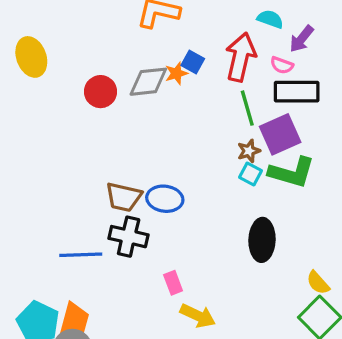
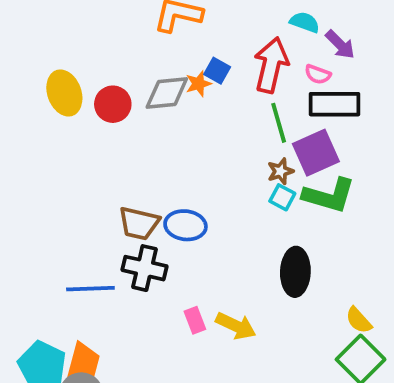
purple arrow: (302, 39) -> (340, 45), turned -84
yellow ellipse: (31, 57) -> (64, 93), moved
yellow arrow: (198, 316) -> (236, 326), moved

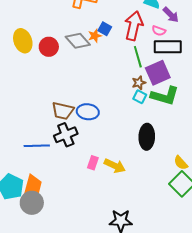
gray diamond: (167, 93) -> (78, 41), turned 55
black cross: (144, 268) -> (66, 135), turned -35
pink rectangle: (195, 320) -> (93, 163), turned 40

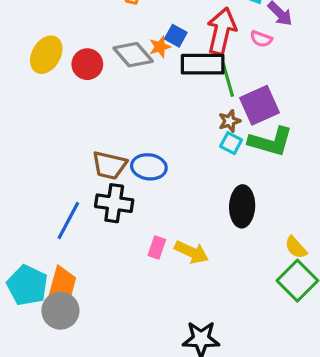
yellow ellipse: (23, 41) -> (46, 55), turned 50
black rectangle: (168, 47) -> (203, 64), moved
black cross: (66, 135) -> (114, 203), turned 30
blue line: (37, 146) -> (68, 221), turned -60

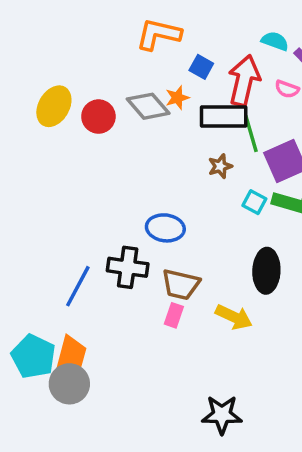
blue square: (176, 36) -> (201, 67), moved
brown star: (229, 121) -> (220, 166), moved
brown trapezoid: (109, 165) -> (181, 284), moved
yellow arrow: (192, 252) -> (234, 317), moved

